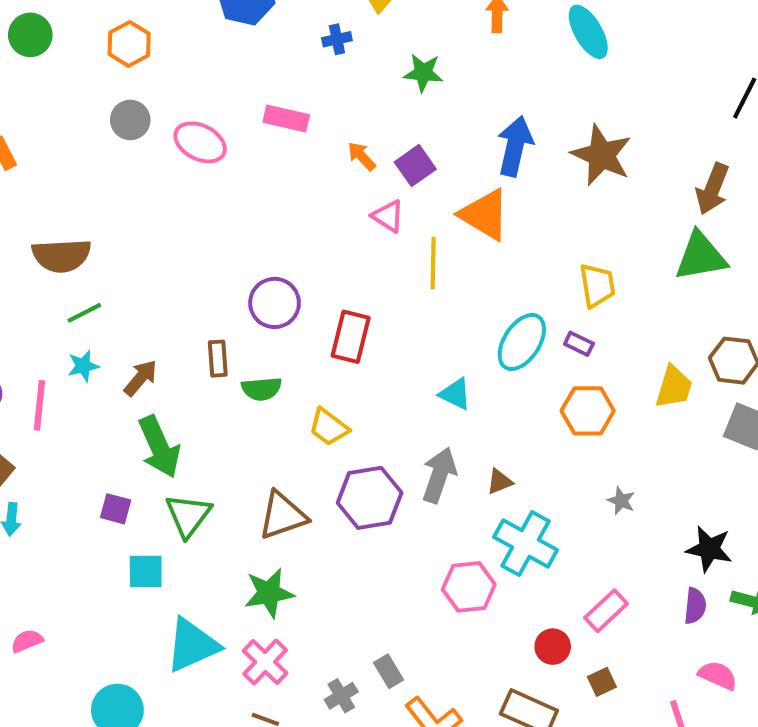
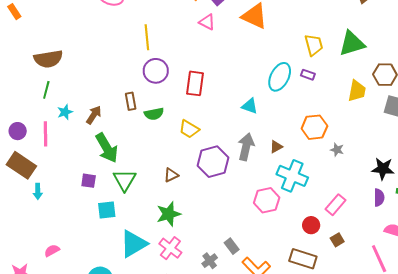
green triangle: (701, 256) -> (352, 43), moved
yellow line: (433, 263) -> (147, 37), moved
green line: (84, 313) -> (46, 90), moved, turned -42
orange hexagon: (588, 411) -> (314, 127), moved
brown triangle: (283, 515) -> (171, 175), size x0.6

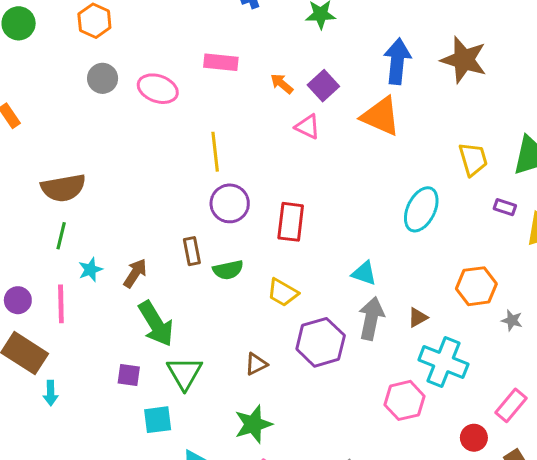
purple rectangle: (308, 75) -> (505, 207), moved
cyan triangle: (250, 106) -> (364, 273), moved

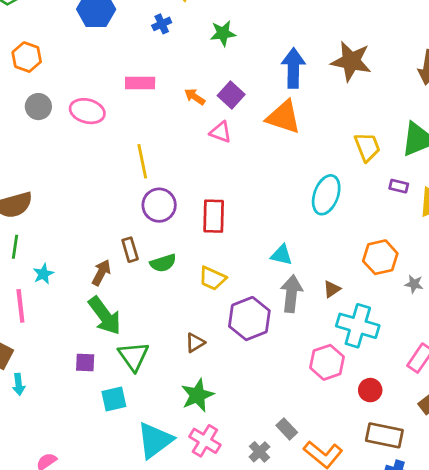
brown arrow: (135, 273) -> (101, 273), moved
red circle: (474, 438) -> (370, 390), moved

